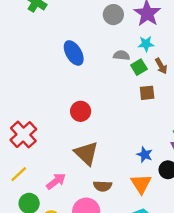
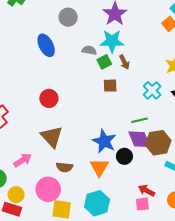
gray circle: (113, 15) -> (68, 17), moved
cyan star: (146, 44) -> (112, 41), size x1.6
blue star: (145, 155) -> (104, 141), size x1.6

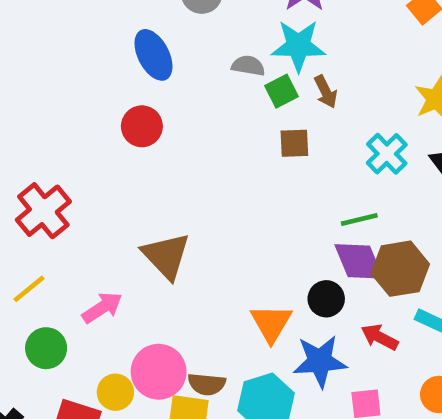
red circle: (49, 98) -> (142, 126), moved
blue star: (104, 141) -> (320, 361), moved, turned -30
brown semicircle: (64, 167) -> (207, 384), moved
red arrow: (146, 191) -> (380, 337), moved
yellow circle: (16, 195) -> (115, 392), moved

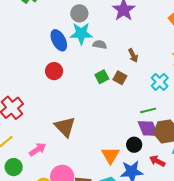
cyan star: (298, 46) -> (81, 34), moved
green square: (281, 91) -> (102, 77), moved
brown square: (294, 143) -> (120, 78), turned 32

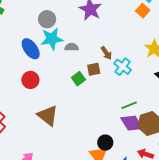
brown square: (120, 78) -> (94, 69), moved, turned -32
cyan cross: (160, 82) -> (123, 67), moved
brown triangle: (65, 127) -> (48, 116), moved
black circle: (134, 145) -> (105, 143), moved

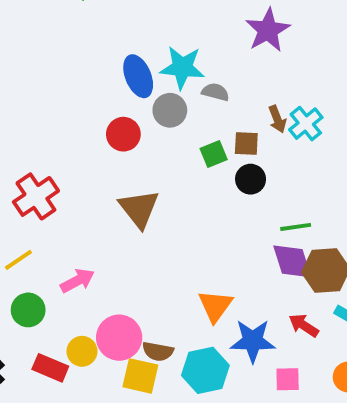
gray circle: (47, 19) -> (170, 110), moved
cyan cross: (123, 67) -> (306, 124), moved
black circle: (105, 143) -> (251, 179), moved

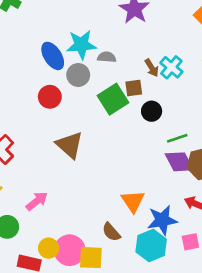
green square: (214, 154) -> (113, 99), size x1.6
black circle: (251, 179) -> (152, 111), moved
pink circle: (119, 338) -> (70, 250), moved
brown semicircle: (158, 351) -> (111, 232), moved, turned 48
cyan hexagon: (205, 370) -> (151, 245), moved

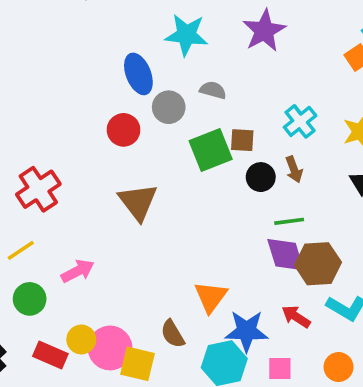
cyan star: (81, 45) -> (186, 35), moved
brown arrow: (152, 68) -> (294, 169), moved

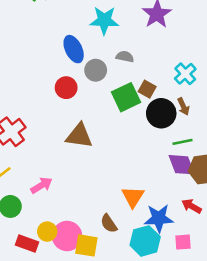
brown square: (242, 140) -> (147, 89), turned 30
black circle: (261, 177) -> (161, 113), size x1.5
brown triangle: (138, 202) -> (79, 136), turned -40

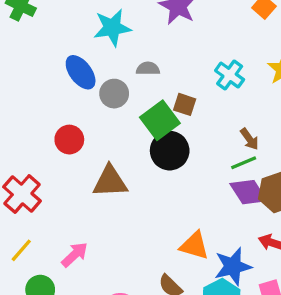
red circle: (66, 88) -> (69, 140), moved
brown arrow: (183, 107) -> (249, 139), moved
black circle: (161, 113) -> (170, 151), moved
orange triangle: (133, 197) -> (194, 246), turned -35

